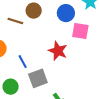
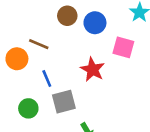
blue circle: (66, 13) -> (95, 23), moved
brown line: (15, 21) -> (39, 44), moved

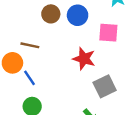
blue line: (47, 78) -> (30, 78), moved
gray square: (64, 102) -> (105, 86), moved

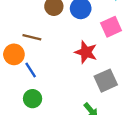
pink square: (108, 33) -> (111, 27), turned -30

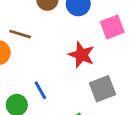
blue line: (31, 70) -> (40, 90), moved

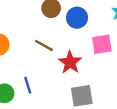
brown line: (20, 34) -> (44, 45), moved

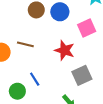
brown line: (44, 45) -> (25, 44), moved

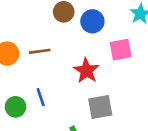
brown line: (25, 44) -> (40, 51), turned -35

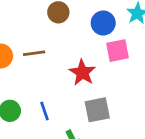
blue circle: (92, 21) -> (103, 23), moved
blue line: (41, 97) -> (44, 111), moved

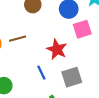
blue line: (44, 111) -> (41, 73), moved

